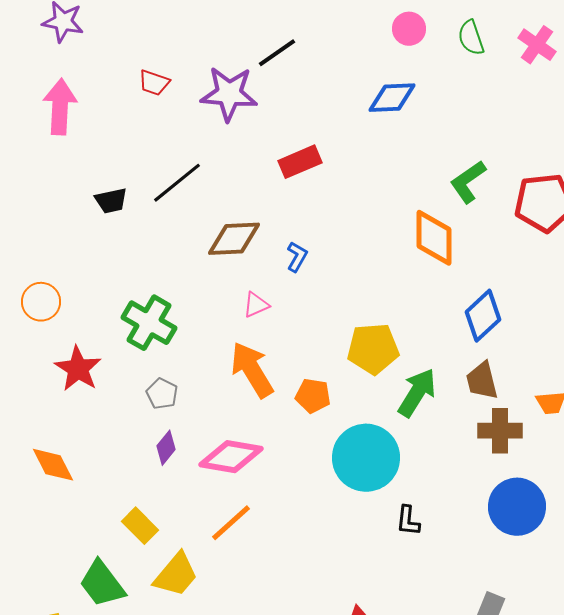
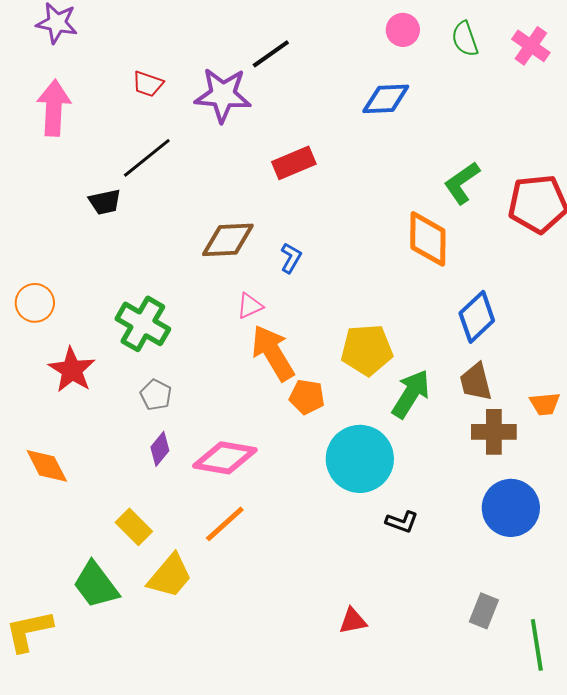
black line: (177, 183) -> (147, 158), moved
orange arrow: (252, 370) -> (273, 353), moved
black L-shape: (408, 521) -> (402, 522), turned -76

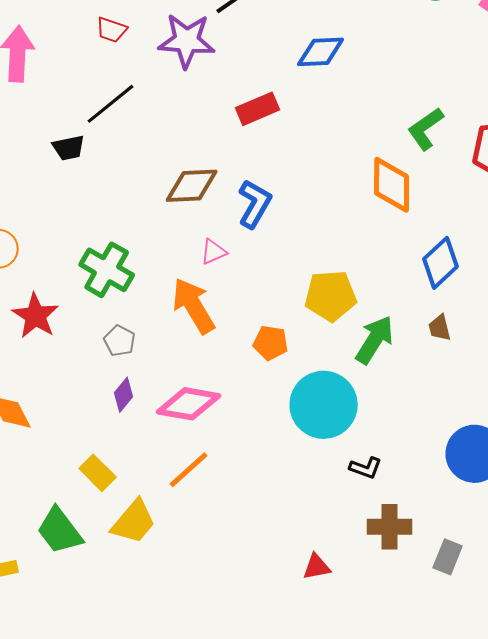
blue diamond: (386, 99) -> (321, 52), moved
blue L-shape: (291, 258) -> (255, 204), size x1.6
orange arrow: (273, 353) -> (194, 306), moved
brown trapezoid: (476, 382) -> (440, 328), size x0.7
brown cross: (494, 432) -> (390, 527), moved

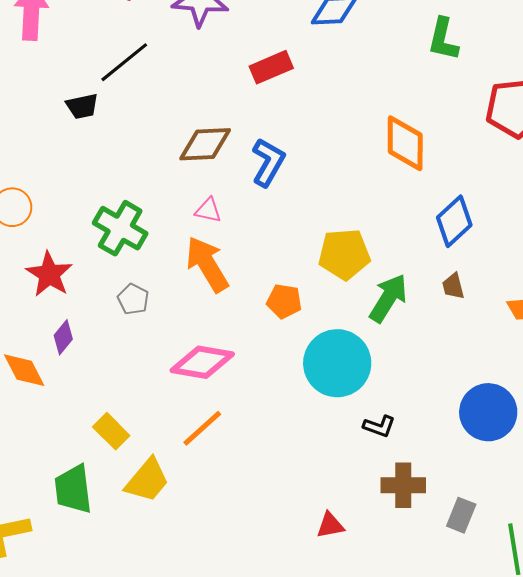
green L-shape: (426, 129) -> (443, 39), moved, turned -42
pink triangle: (214, 252) -> (208, 210), moved, turned 36
purple diamond: (124, 395) -> (63, 337), moved
green trapezoid: (60, 531) -> (73, 489), turned 30

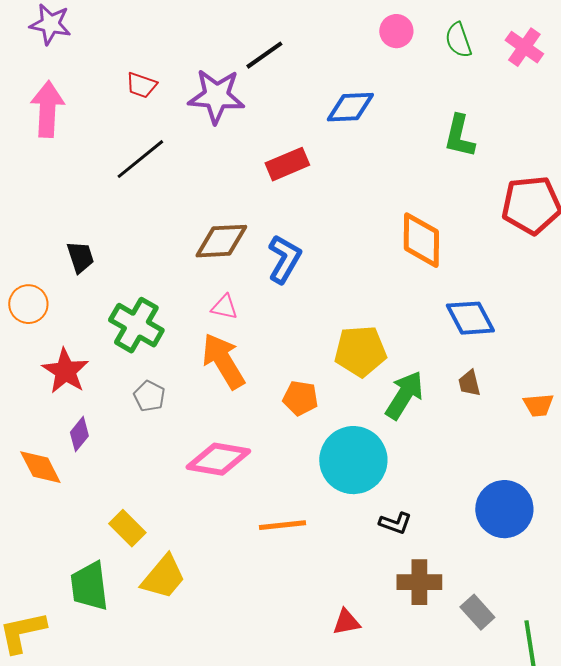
black trapezoid: (82, 106) -> (80, 257), moved, turned -96
blue diamond: (454, 221) -> (470, 318), turned -75
orange line: (202, 428) -> (282, 525), moved, turned 36
gray rectangle: (461, 515) -> (477, 612), turned -64

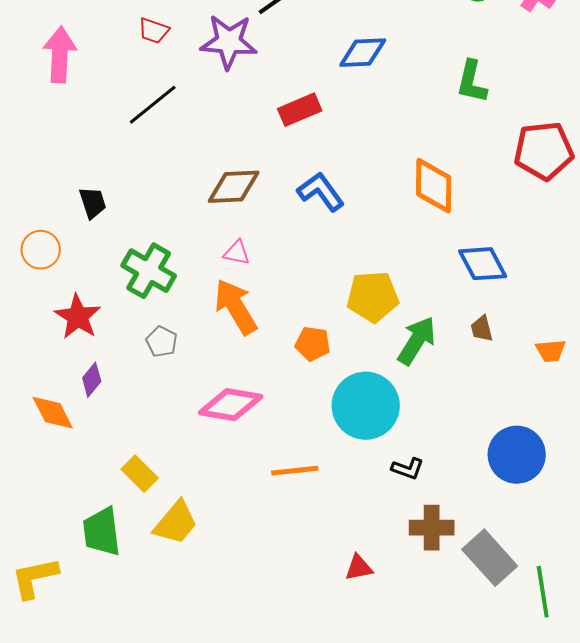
blue L-shape: (284, 259) -> (321, 192), moved, turned -66
gray rectangle: (477, 612) -> (490, 558), size x1.6

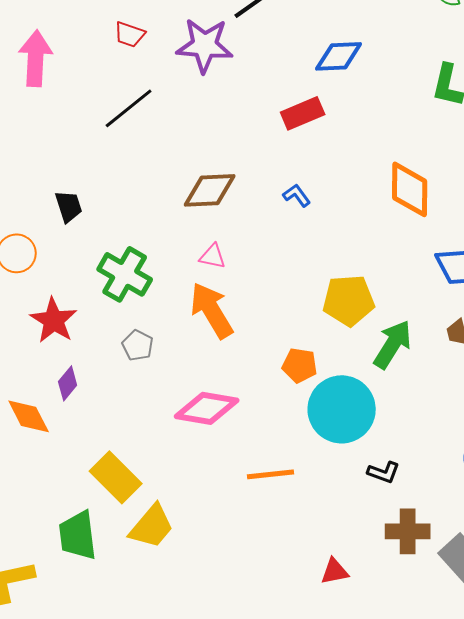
red rectangle: (300, 110) -> (303, 113), moved
blue L-shape: (321, 192) -> (297, 195), size x0.6
orange pentagon: (313, 344) -> (300, 365), moved
yellow rectangle: (140, 474) -> (116, 477), size x1.4

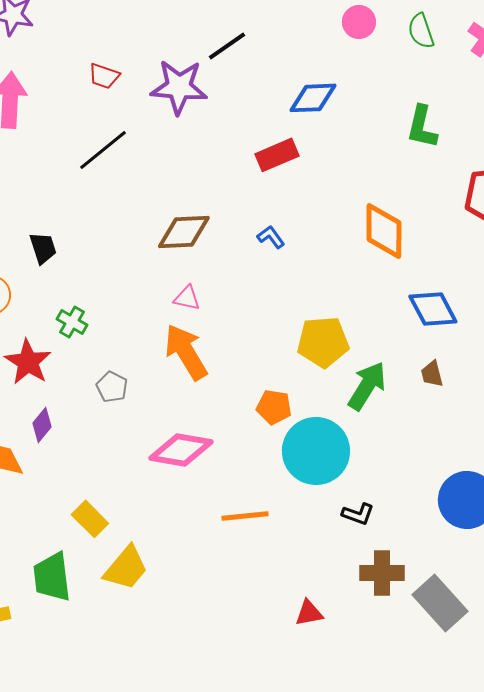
green cross: (125, 274) -> (72, 322), moved, size x0.6
yellow rectangle: (116, 477) -> (90, 519), size x0.7

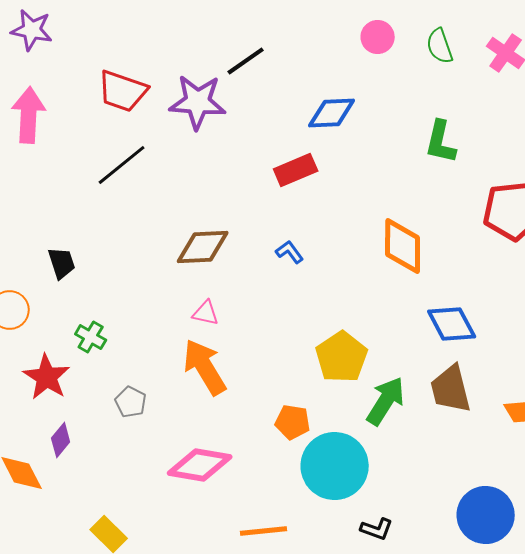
red trapezoid: (104, 76) -> (123, 91), size x1.6
yellow pentagon: (323, 342) -> (342, 357), turned -30
brown trapezoid: (432, 374) -> (451, 389), size x1.8

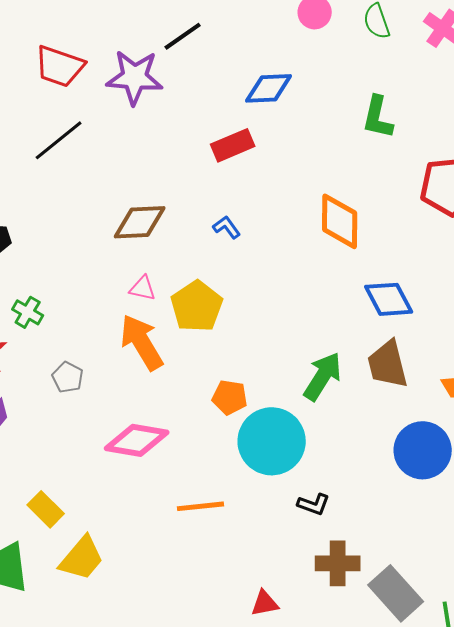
yellow pentagon: (342, 357) -> (197, 306), moved
blue circle: (486, 515) -> (423, 450), moved

